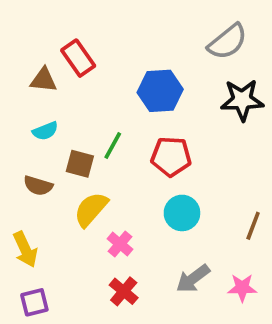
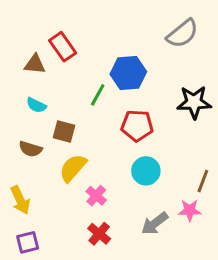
black star: (242, 100) -> (194, 102), moved
cyan semicircle: (45, 131) -> (36, 105), turned 48
green line: (113, 146) -> (98, 95), moved
pink star: (242, 288) -> (190, 210), moved

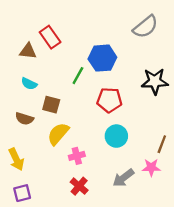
pink cross: (96, 196) -> (77, 156), turned 35

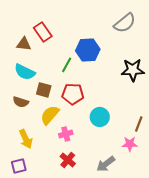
cyan semicircle: (29, 84) -> (25, 72), size x1.5
red pentagon: (109, 100) -> (73, 94), moved
yellow arrow: (16, 159) -> (26, 139), moved
gray arrow: (123, 178) -> (106, 164), moved

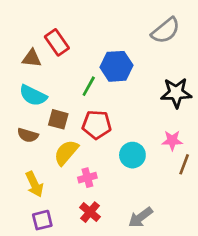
pink star: (130, 144) -> (172, 141), moved
purple square: (19, 166) -> (42, 220), moved

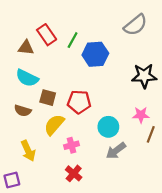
green line: (89, 86) -> (73, 40), moved
gray arrow: (140, 217) -> (116, 151), moved
purple square: (42, 220) -> (12, 180), moved

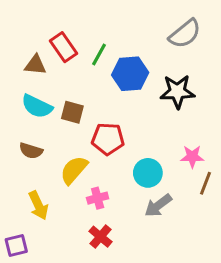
black star: (144, 76) -> (177, 92), moved
brown square: (48, 98) -> (72, 112), moved

